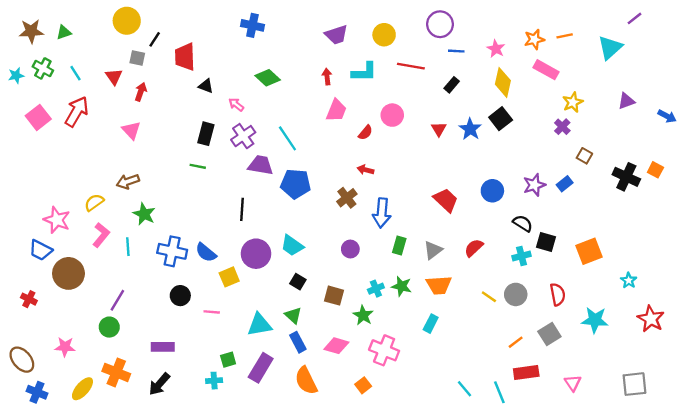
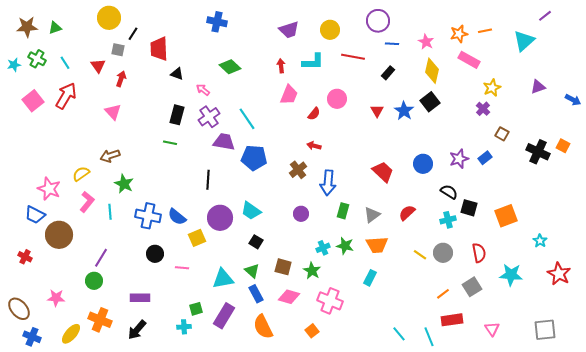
brown square: (334, 296) -> (283, 267), moved

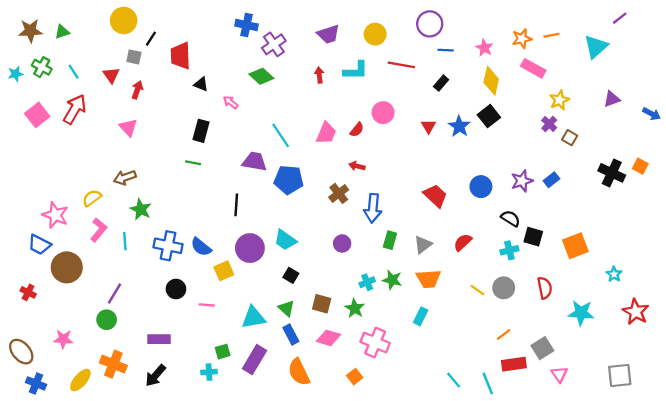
pink trapezoid: (289, 95) -> (326, 133), moved
purple cross: (209, 117) -> (274, 44), moved
brown square: (502, 134) -> (570, 138), moved
gray square: (472, 287) -> (542, 348), moved

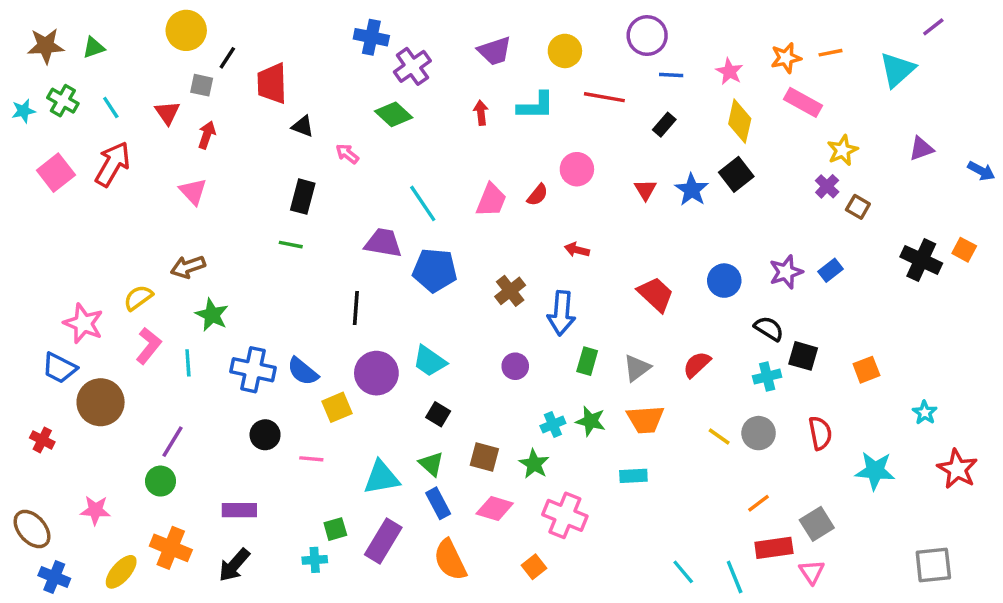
red arrow: (357, 166) -> (577, 250), moved
orange square: (575, 246) -> (866, 370), size x0.7
cyan rectangle: (421, 316) -> (633, 476), turned 60
pink triangle: (559, 374) -> (812, 572), moved

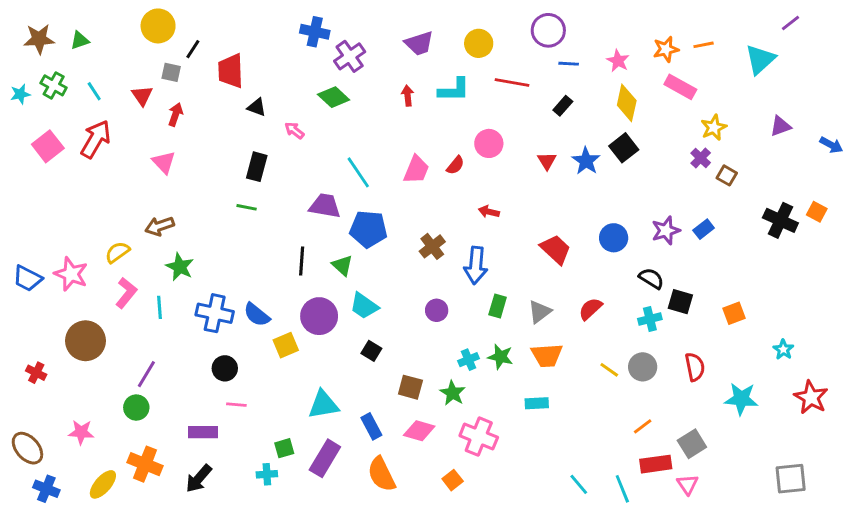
blue trapezoid: (59, 368) -> (27, 278), moved
pink line: (311, 459) -> (236, 405), moved
green triangle: (431, 464) -> (342, 265), moved

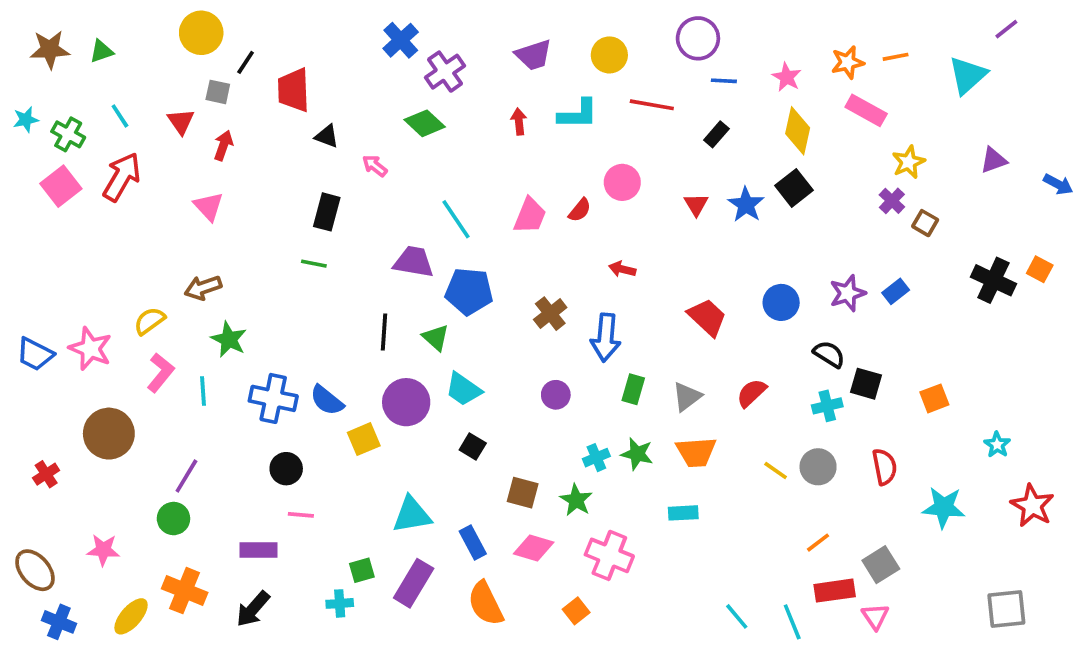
blue cross: (315, 32) -> (401, 40), turned 36
green cross: (54, 85) -> (68, 134), moved
red cross: (36, 373) -> (46, 474), turned 30

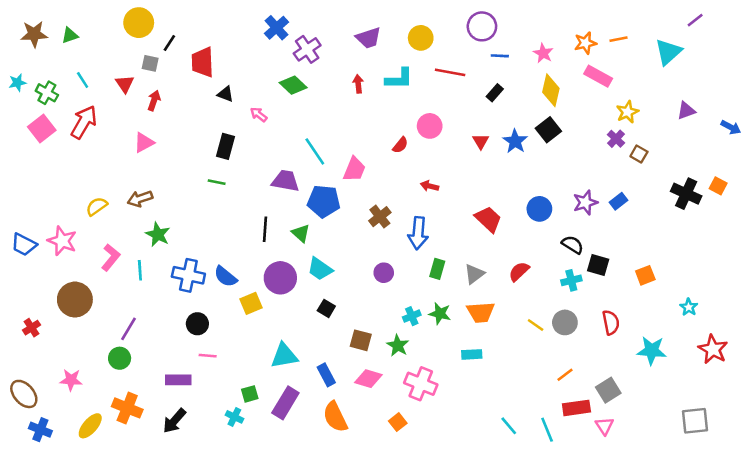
pink triangle: (209, 206) -> (144, 143), turned 45
pink trapezoid: (530, 216) -> (354, 169), moved
yellow semicircle: (149, 321) -> (97, 206), moved
cyan cross: (340, 603) -> (234, 417), turned 30

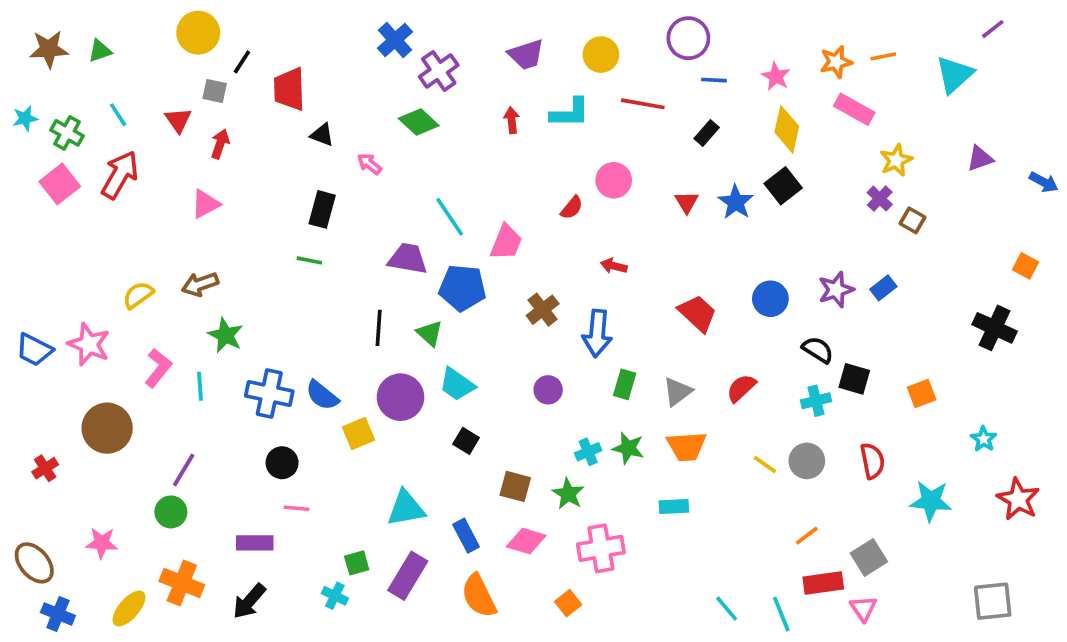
black cross: (686, 194) -> (995, 328), moved
pink cross: (421, 384) -> (601, 548), turned -32

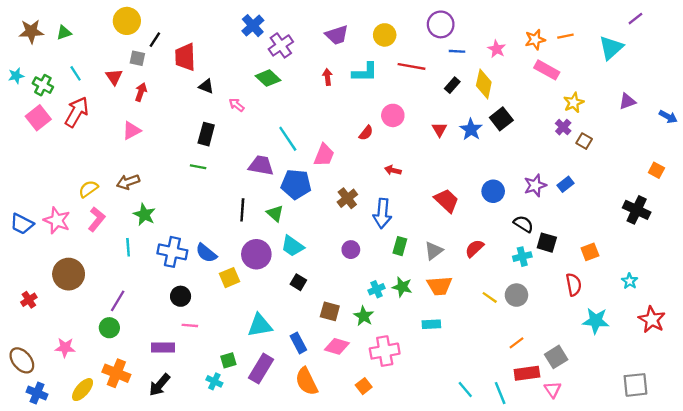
yellow diamond: (787, 129) -> (484, 84), moved
pink L-shape: (158, 368) -> (97, 219), moved
red semicircle: (872, 461) -> (574, 285), moved

